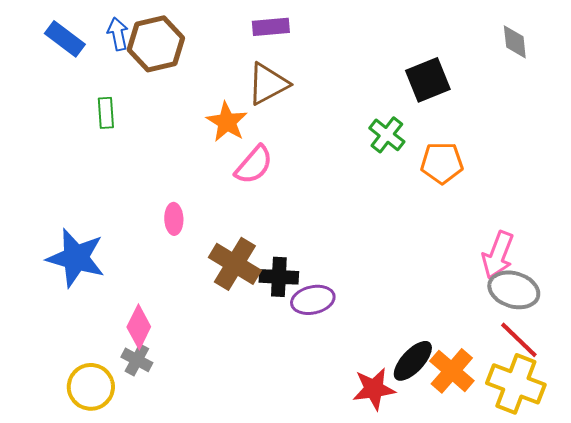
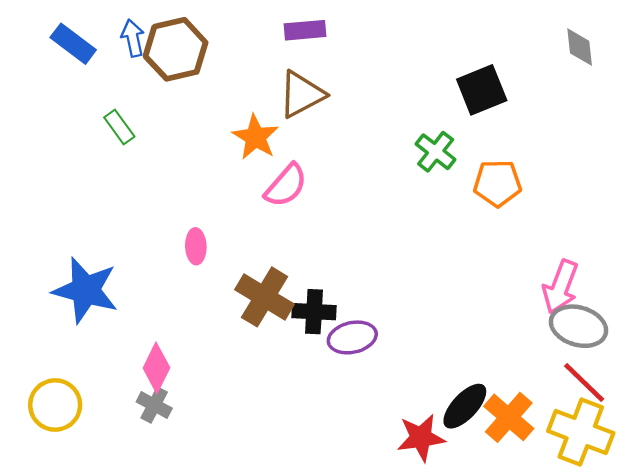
green rectangle: (106, 113) -> (119, 127), turned -32
yellow circle: (91, 387) -> (55, 405), moved

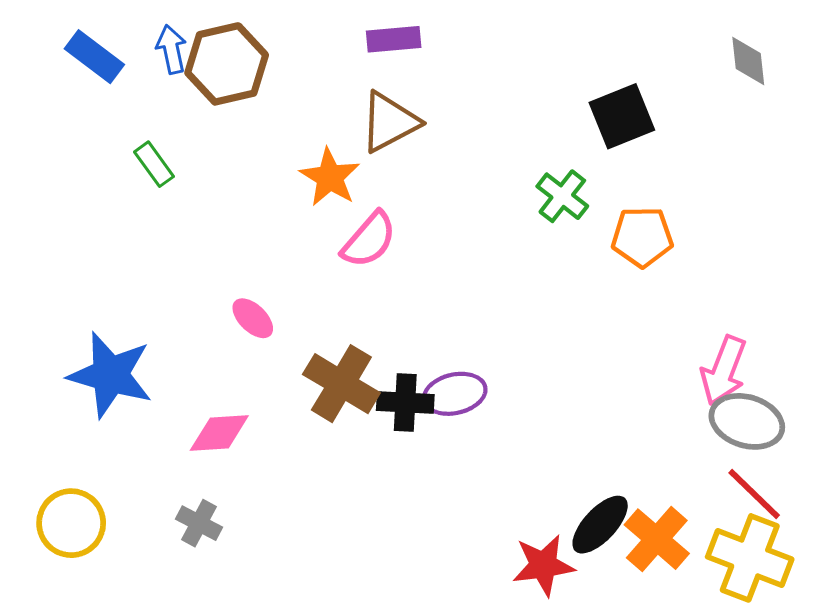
pink ellipse: (196, 246) -> (253, 318), turned -44
purple ellipse: (352, 337) -> (455, 394), moved
pink diamond: (156, 368) -> (219, 433), moved, turned 60

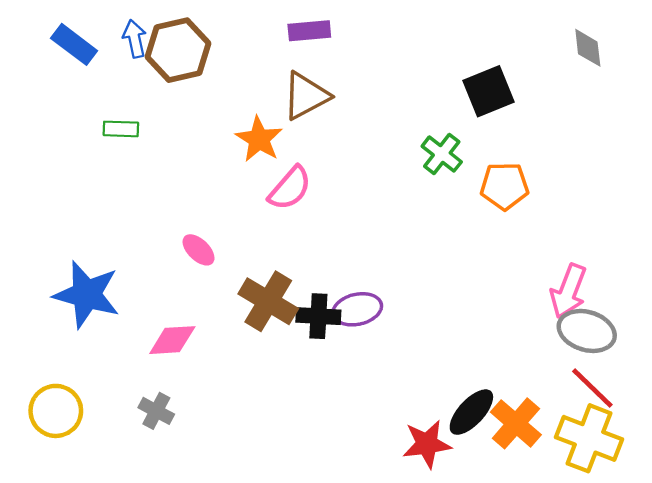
green rectangle: (154, 164) -> (121, 129), turned -52

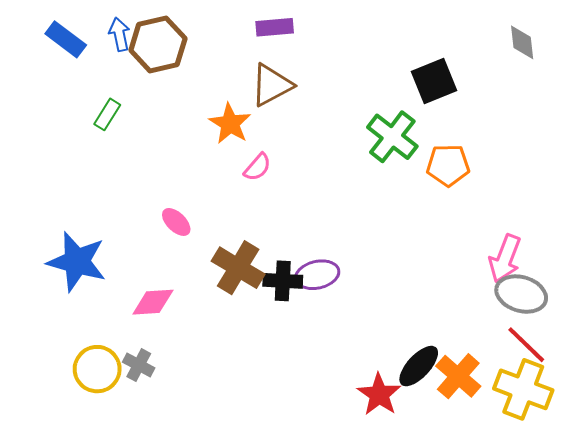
green rectangle: (121, 129) -> (107, 114), turned -60
green cross: (442, 154) -> (392, 137), size x1.4
pink semicircle: (290, 188) -> (257, 167), size x0.7
yellow circle: (56, 411) -> (97, 369), moved
red star: (427, 444) -> (379, 394), turned -30

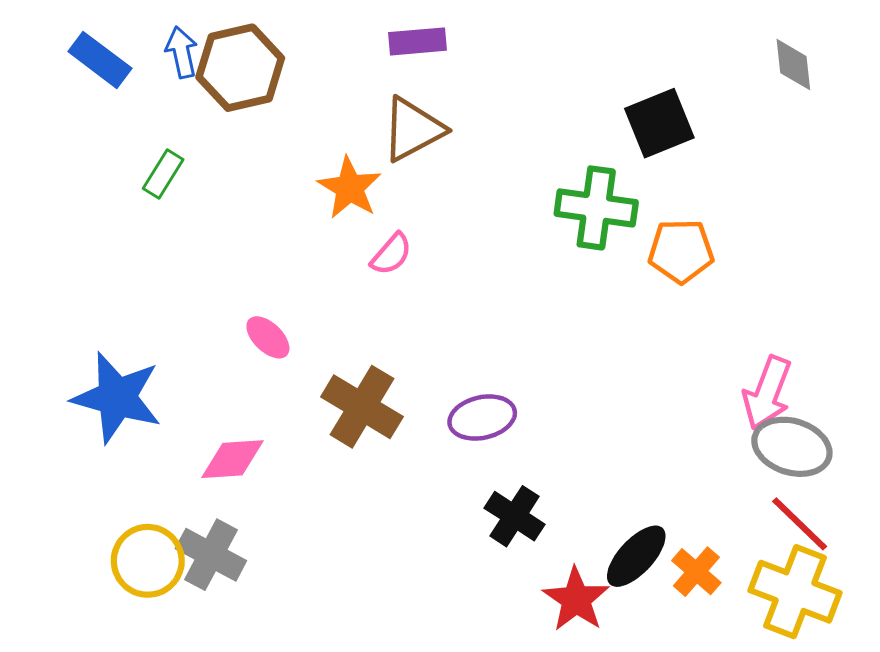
green cross: (392, 137) -> (596, 208), turned -30
black cross: (283, 281) -> (515, 516), moved, turned 30
gray cross: (139, 365) -> (211, 555), size x1.4
orange cross: (458, 376) -> (696, 572), size x0.7

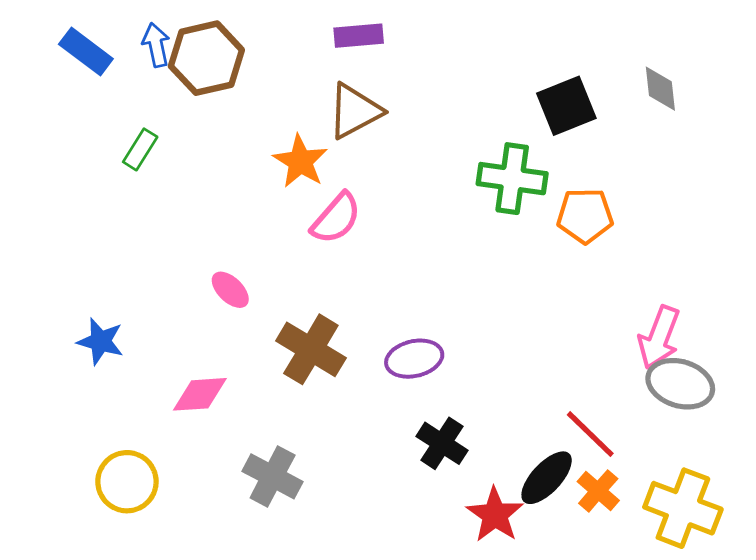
gray diamond: (793, 65) -> (660, 89), moved
pink semicircle: (391, 254) -> (336, 218), size x1.4
blue star: (117, 397) -> (101, 341), size x0.6
red line: (800, 524) -> (590, 434), moved
gray cross: (211, 555) -> (273, 476), moved

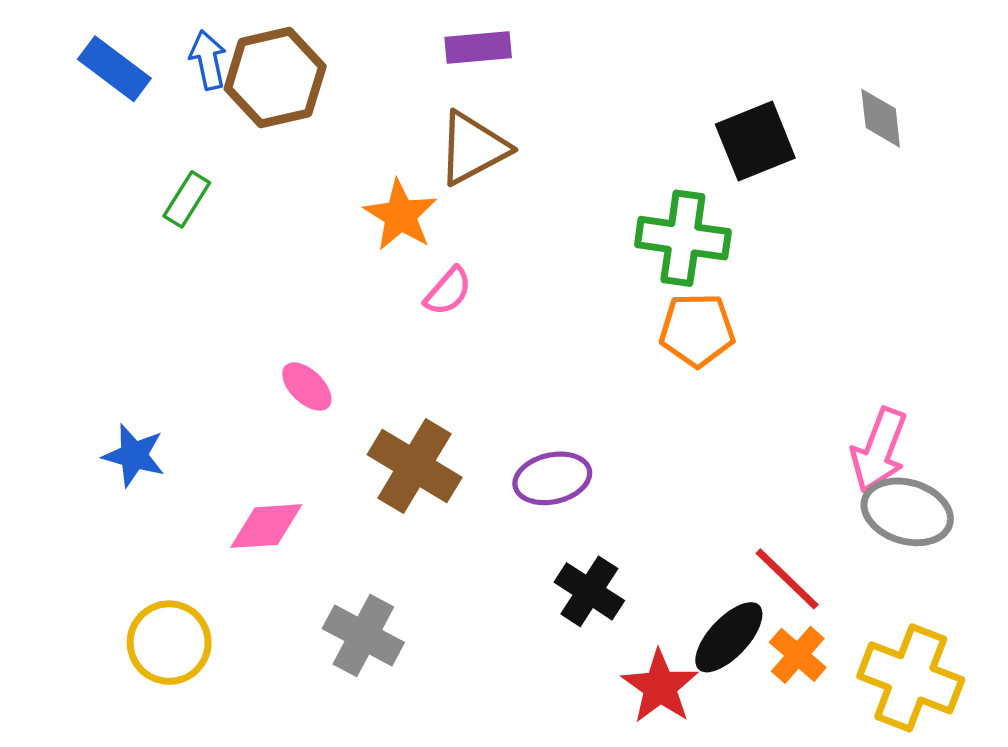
orange pentagon: (585, 216) -> (697, 330), moved
pink semicircle: (336, 218) -> (448, 291), size x0.7

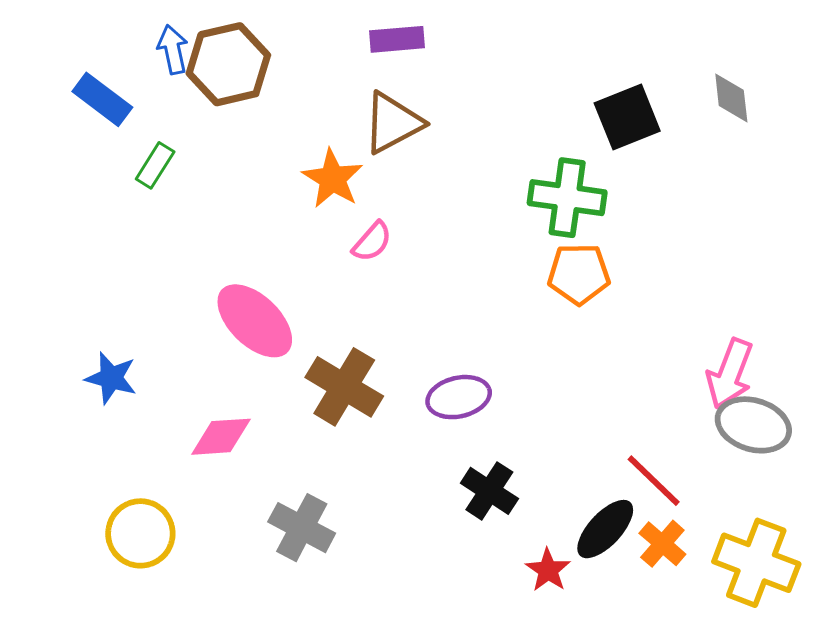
blue rectangle: (114, 69) -> (102, 99), moved
pink ellipse: (307, 387) -> (255, 321), size x1.8
red star: (660, 687) -> (548, 570), size x0.7

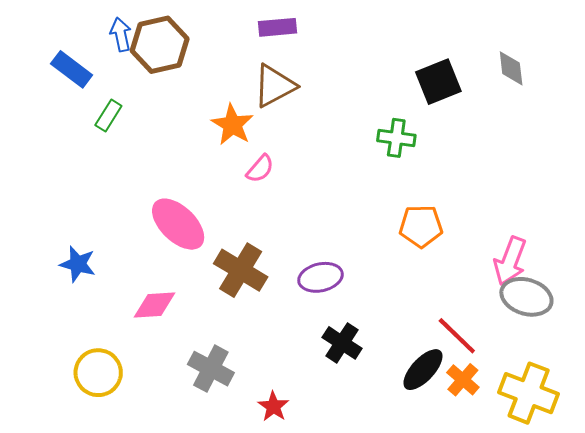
green cross: (567, 198) -> (396, 138), size x0.7
orange pentagon: (579, 274) -> (421, 226), moved
red star: (548, 570) -> (273, 406), moved

